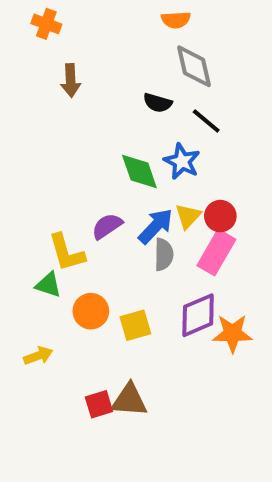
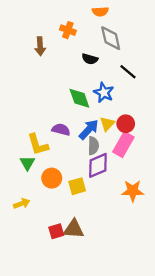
orange cross: (46, 24) -> (68, 30), moved
black line: (206, 121) -> (128, 72), moved
purple semicircle: (107, 226) -> (61, 130), turned 48
green triangle: (48, 285) -> (27, 163), turned 42
purple diamond: (198, 315) -> (98, 165), moved

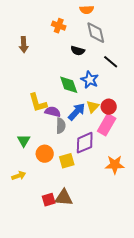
brown arrow: (40, 46) -> (24, 45), moved
yellow L-shape: (38, 145) -> (38, 103), moved
gray semicircle: (93, 146) -> (61, 126), moved

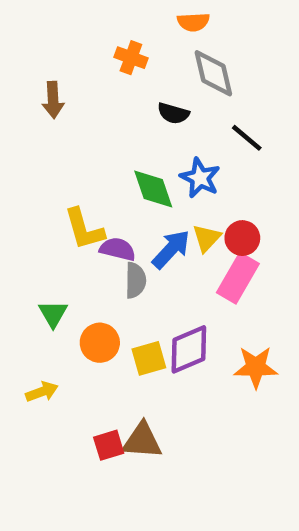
purple diamond: (85, 143) -> (189, 349), moved

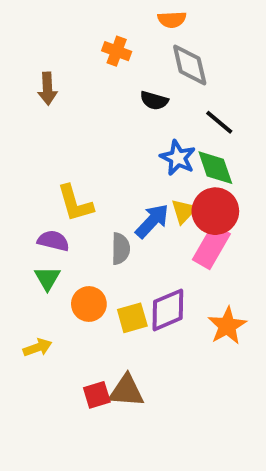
green diamond: (153, 189) -> (215, 168), moved
red circle: (242, 238) -> (215, 211), size x1.5
purple semicircle: (118, 249) -> (53, 241), moved
orange star: (256, 367) -> (227, 326), turned -30

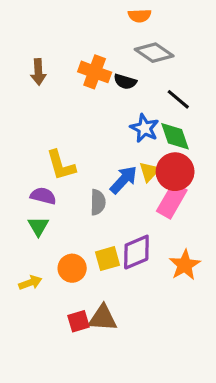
orange cross: (117, 51) -> (95, 72), moved, size x1.4
gray diamond: (190, 65) -> (154, 53), turned -42
orange circle: (89, 304) -> (72, 268), moved

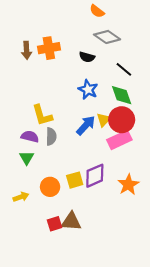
orange semicircle: (140, 16) -> (97, 11), turned 40
orange cross: (95, 72) -> (49, 48), moved, turned -30
blue star: (144, 128) -> (88, 90), moved
pink rectangle: (172, 201) -> (119, 140), turned 35
gray semicircle: (98, 202) -> (51, 136), moved

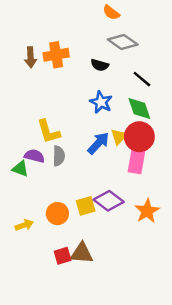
pink rectangle: (119, 140) -> (137, 160), turned -55
green triangle: (27, 158) -> (20, 169), moved, turned -40
purple diamond: (95, 176) -> (109, 201), turned 60

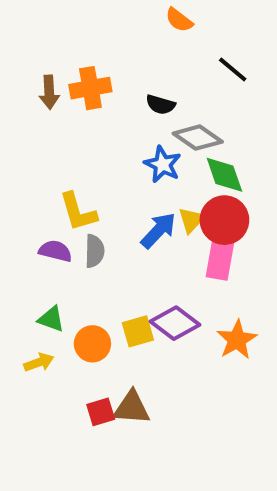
gray diamond: (123, 42) -> (198, 138), moved
black line: (142, 79) -> (233, 70), moved
green triangle: (20, 169) -> (51, 319), moved

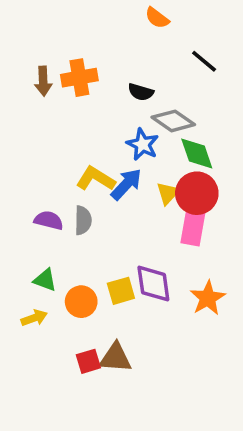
yellow L-shape: (78, 212) -> (96, 179), moved, turned 138
blue arrow: (158, 230) -> (126, 184), moved
purple diamond: (175, 323) -> (153, 284), turned 45

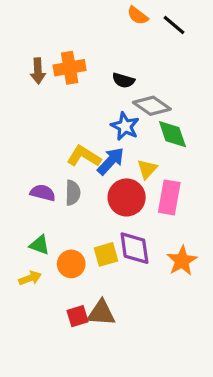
black line: (204, 61) -> (174, 25), moved
red circle: (197, 193) -> (127, 197), moved

